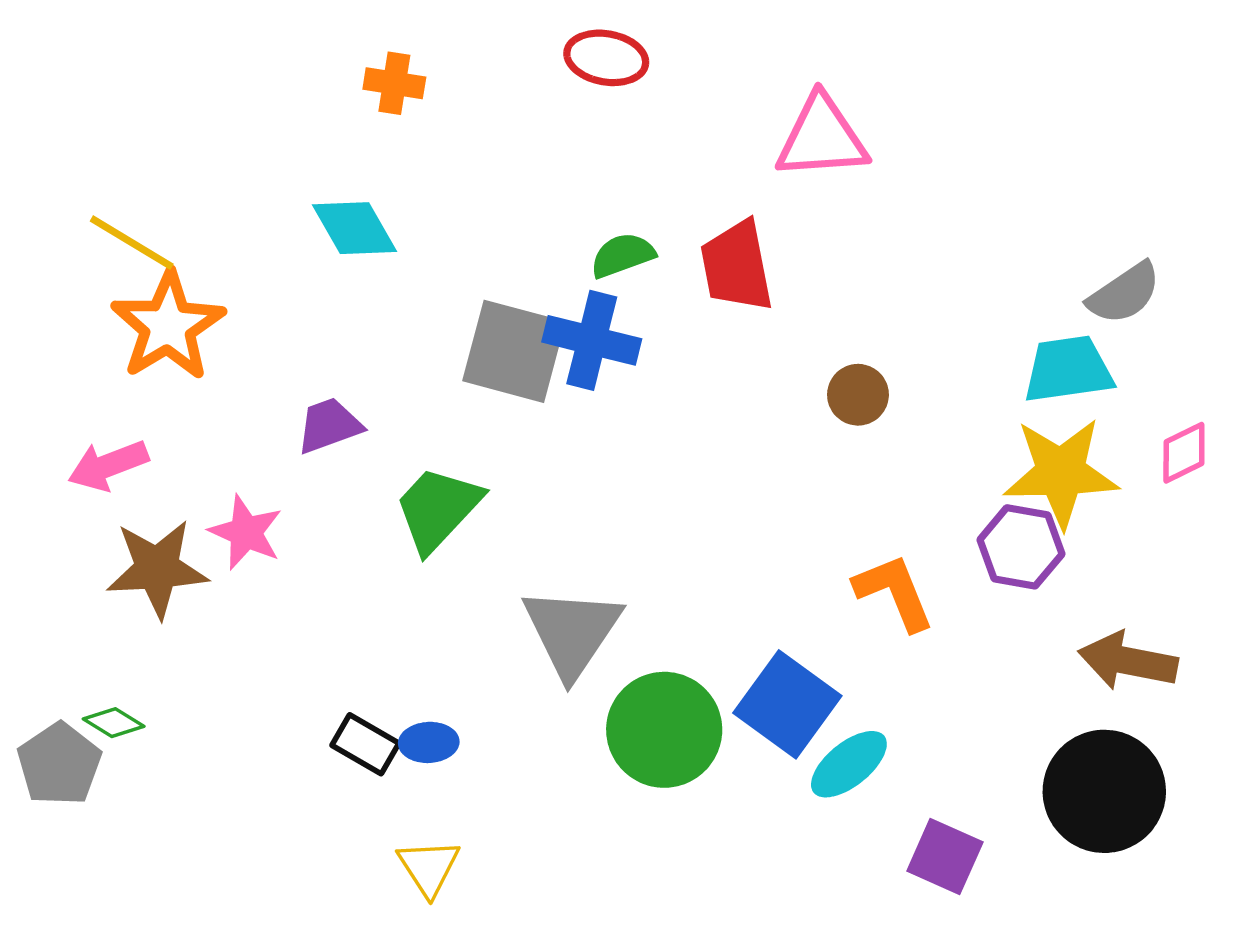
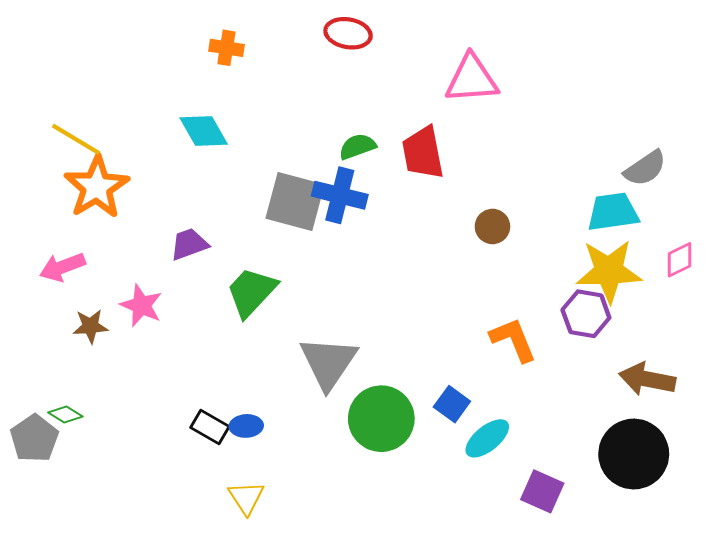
brown star: (157, 569) -> (90, 326), size x0.6
blue square: (787, 704) -> (452, 404), size x0.6

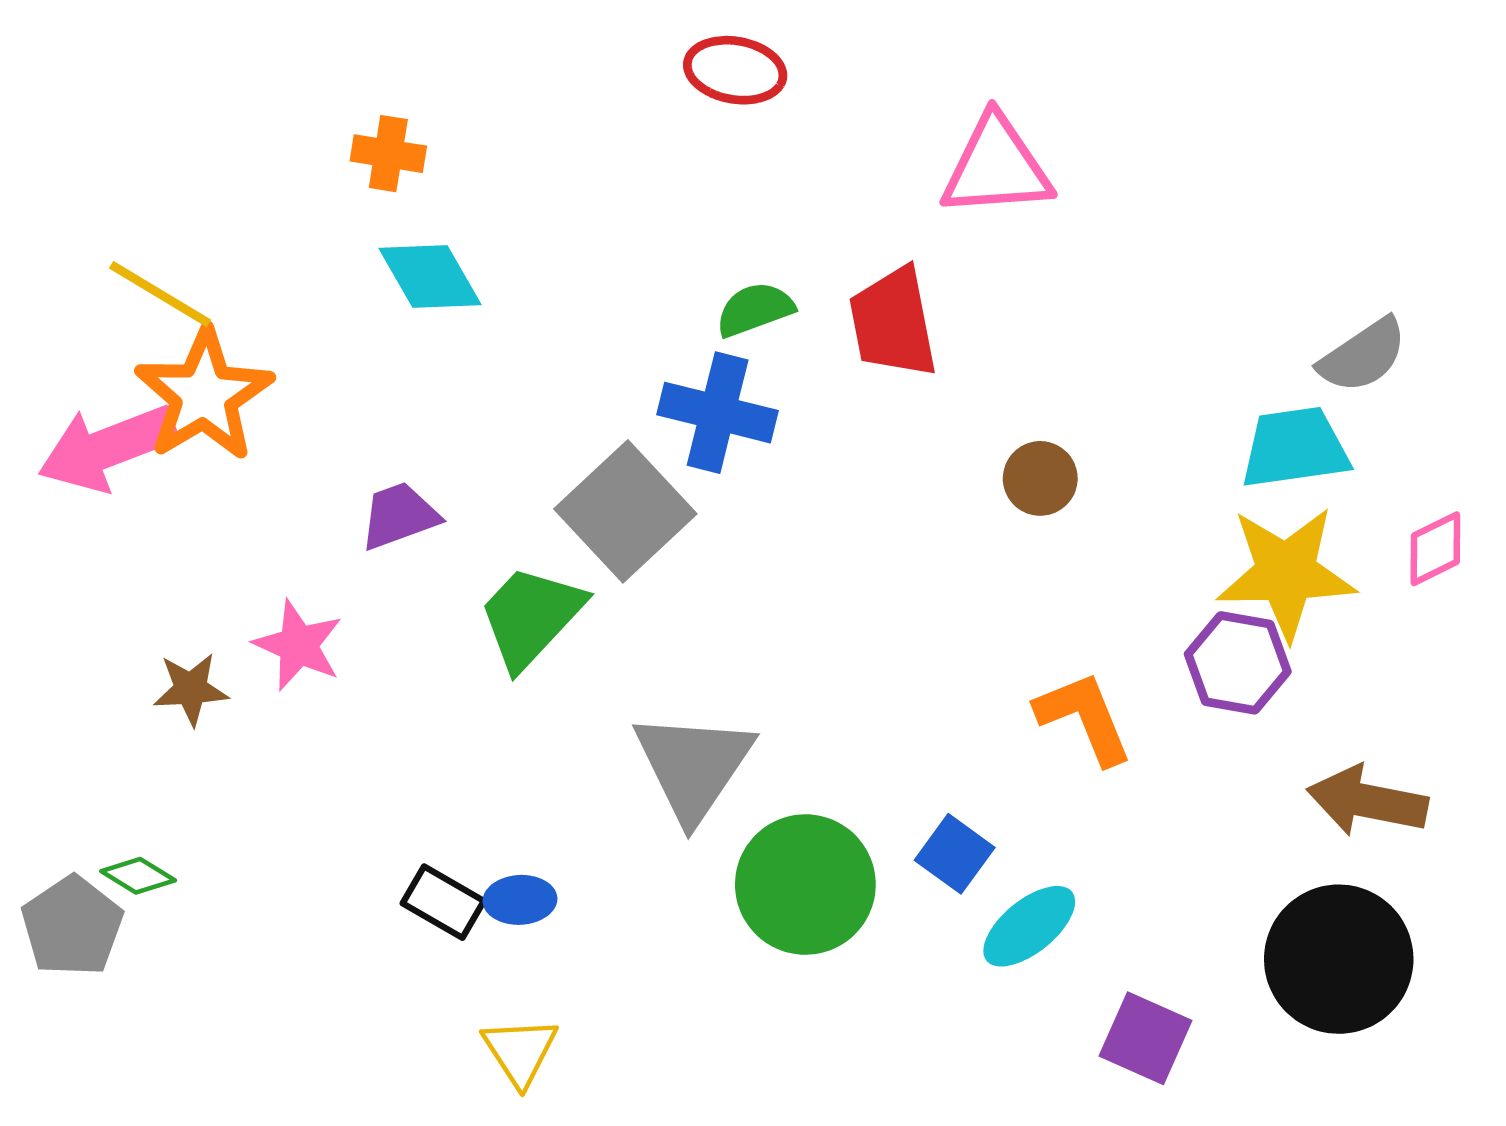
orange cross: (226, 48) -> (388, 154), moved
gray square: (295, 202) -> (625, 511), moved, turned 32
pink arrow: (62, 267) -> (107, 448), moved, size x1.4

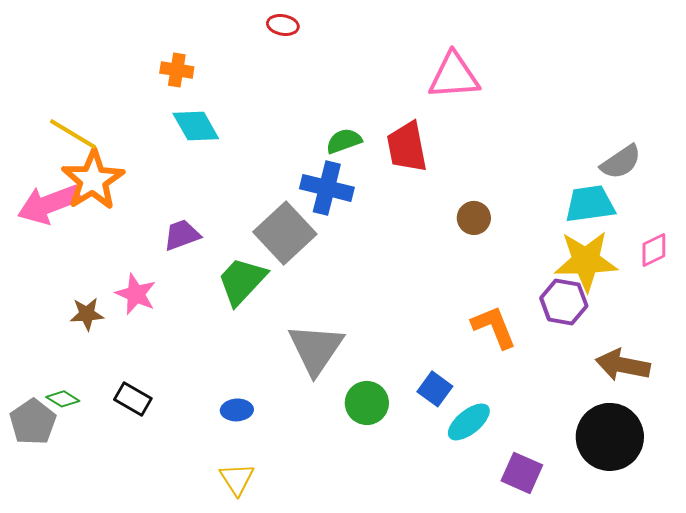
red ellipse: (735, 70) -> (283, 25), moved, size x0.7
green circle: (805, 885) -> (367, 403), size x0.7
black rectangle: (443, 902) -> (133, 399), moved

